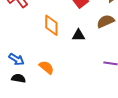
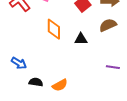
orange semicircle: (46, 67) -> (60, 85), moved, turned 112
black semicircle: (18, 78) -> (36, 82), moved

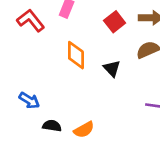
black triangle: (81, 39) -> (112, 68), turned 48

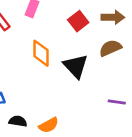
black triangle: (112, 68) -> (76, 66), size x1.5

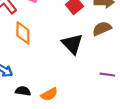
orange diamond: (41, 53) -> (23, 33), moved

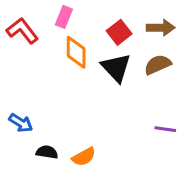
orange diamond: (23, 33) -> (76, 52), moved
black triangle: (72, 44) -> (116, 68), moved

